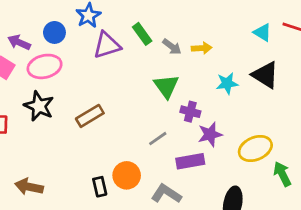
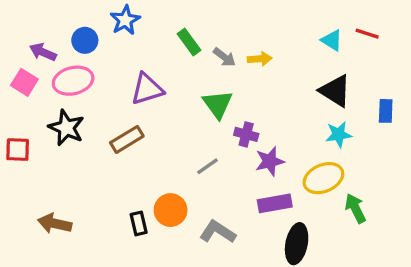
purple triangle: (107, 45) -> (147, 89), moved
cyan star: (227, 83) -> (339, 134), moved
purple rectangle: (190, 161) -> (275, 203), moved

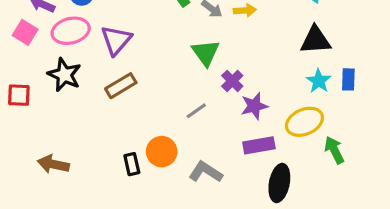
purple triangle: (147, 89) -> (116, 40), moved, turned -32
black triangle: (335, 91) -> (315, 40), turned -36
blue rectangle: (386, 111) -> (348, 79), moved
purple cross: (246, 134) -> (232, 81), turned 30
cyan star: (339, 134) -> (319, 81), turned -30

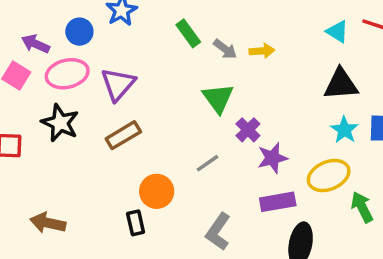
orange circle: (162, 152) -> (157, 191), moved
gray L-shape: (206, 172) -> (218, 232), turned -88

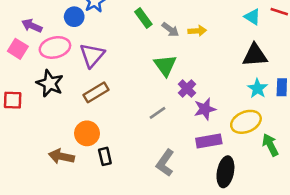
blue circle: (79, 32) -> (74, 17), moved
orange circle: (157, 191) -> (87, 133), moved
brown arrow: (48, 223) -> (61, 156), moved

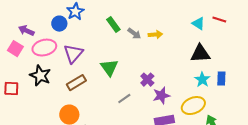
green triangle: (165, 65) -> (109, 68), moved

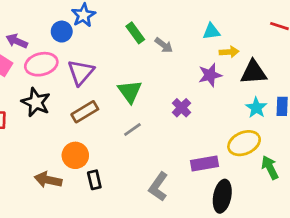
cyan triangle: (198, 24) -> (211, 32), moved, turned -40
yellow arrow: (155, 35) -> (229, 52), moved
purple star: (161, 96) -> (210, 75), moved
gray line: (124, 99) -> (132, 129), moved

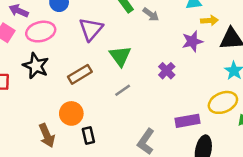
purple triangle: (81, 72) -> (91, 29), moved
brown arrow: (48, 180) -> (47, 135), turned -125

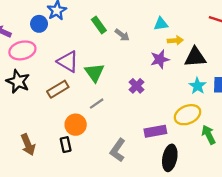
purple triangle: (91, 29) -> (68, 62), moved, turned -40
orange circle: (71, 113) -> (76, 125), moved

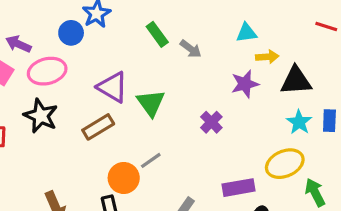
gray line: (97, 104) -> (151, 160), moved

